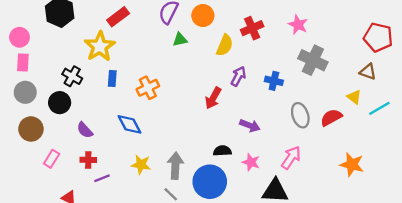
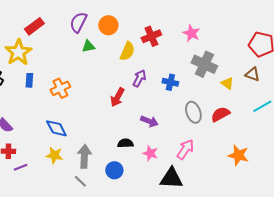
yellow triangle: (354, 97) -> (227, 83), moved
blue diamond: (130, 124) -> (56, 128), moved
blue circle: (210, 182) -> (114, 170), size x0.6

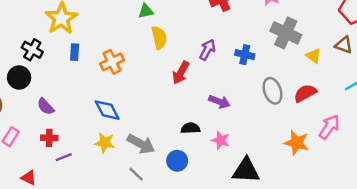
yellow semicircle: (127, 51) -> (159, 38), moved, turned -36
pink arrow: (185, 149) -> (329, 127), moved
orange star: (238, 155) -> (297, 143), moved
gray arrow: (84, 156) -> (141, 144), turned 115

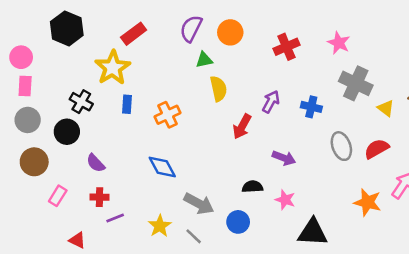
yellow star: (105, 143) -> (160, 226), moved, turned 30

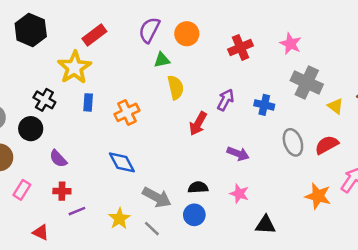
black semicircle: (252, 187) -> (198, 187), moved
black triangle: (313, 232) -> (266, 225), size x0.7

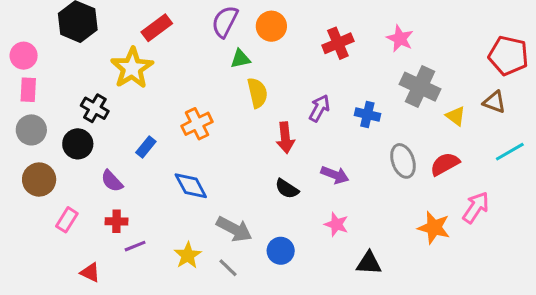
blue rectangle: (88, 102) -> (146, 147), moved, turned 35
red arrow: (198, 124) -> (285, 138), turned -35
black semicircle: (198, 187) -> (287, 189), moved, turned -144

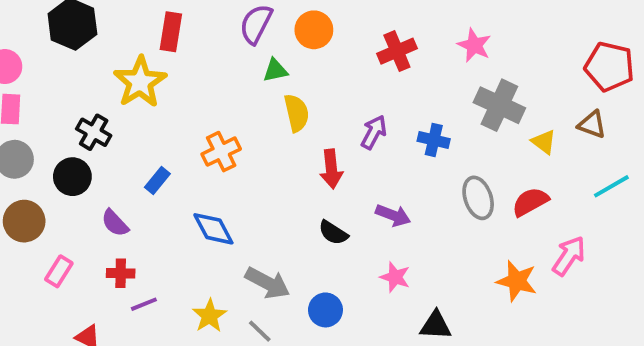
red rectangle: (157, 28) -> (171, 32), turned -44

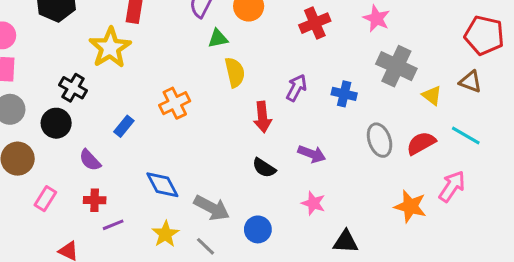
cyan line: (611, 186) -> (466, 135), moved, turned 60
blue diamond: (213, 229) -> (162, 185), moved

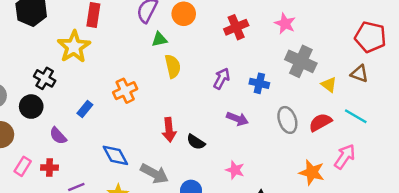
red arrow: (262, 117) -> (169, 130), moved
purple arrow: (312, 154) -> (237, 119), moved
red cross: (95, 200) -> (49, 168), moved

